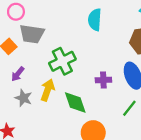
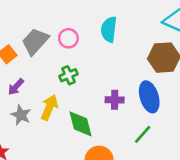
pink circle: (16, 12) -> (68, 38), moved
gray trapezoid: (32, 34) -> (35, 41), turned 120
green cross: (62, 61) -> (68, 75), size x0.6

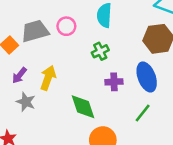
gray trapezoid: (35, 41) -> (35, 31), turned 36
green cross: (68, 75) -> (100, 51), moved
yellow arrow: (49, 107) -> (48, 78), moved

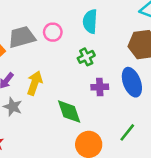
green line: (143, 113) -> (127, 132), moved

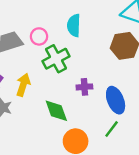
green cross: (86, 57) -> (56, 59), moved, size x1.6
blue ellipse: (132, 82) -> (116, 100), moved

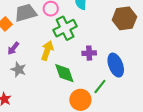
yellow arrow: (23, 85) -> (47, 51), moved
green line: (112, 129) -> (100, 86), moved

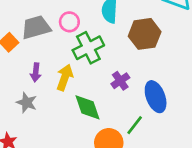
brown hexagon: (124, 18) -> (145, 34), moved
purple arrow: (13, 48) -> (36, 72), moved, turned -32
purple cross: (89, 53) -> (120, 81), turned -32

